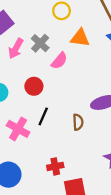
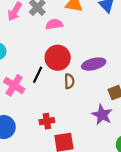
pink semicircle: (59, 61) -> (54, 24), turned -140
red circle: (34, 86) -> (58, 58), moved, size x1.5

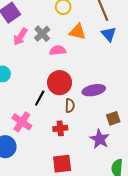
pink cross: (14, 85) -> (22, 122), moved
red cross: (47, 121) -> (60, 128), moved

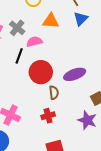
blue triangle: (109, 34) -> (81, 19), turned 35
black line: (40, 98) -> (19, 56), moved

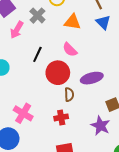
blue triangle: (81, 19) -> (103, 22), turned -35
gray cross: (17, 28) -> (37, 16), moved
pink semicircle: (34, 42) -> (70, 50), moved, turned -126

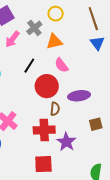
orange triangle: (72, 22) -> (54, 42), moved, turned -30
red cross: (61, 117) -> (44, 130), size x1.5
purple star: (100, 126) -> (66, 142), moved

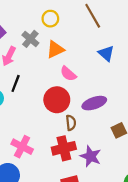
blue triangle: (97, 43) -> (106, 53), moved
black line: (29, 66) -> (16, 83), moved

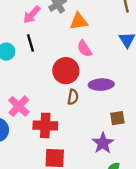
black line: (16, 83) -> (31, 43), turned -54
red cross: (64, 148) -> (45, 125), moved
purple star: (91, 156) -> (103, 143), moved

